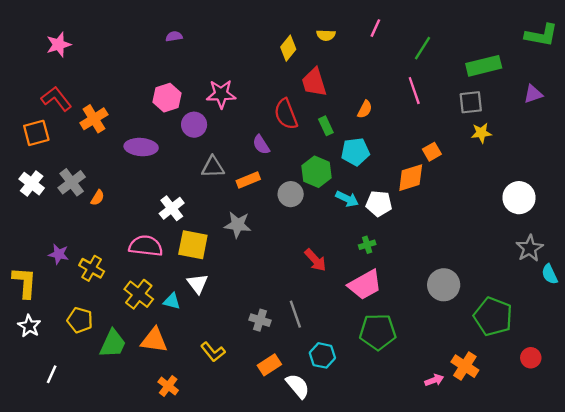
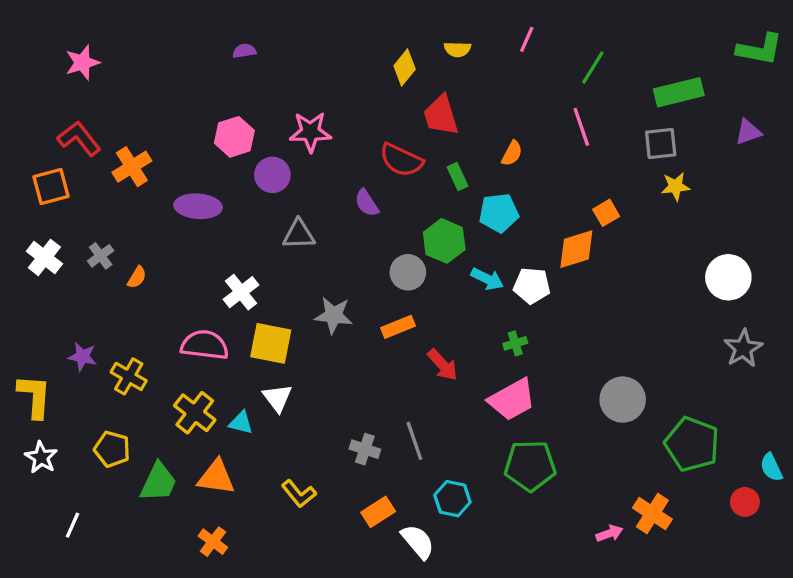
red semicircle: (286, 114) -> (401, 160), turned -44
orange rectangle: (248, 180) -> (398, 327), moved
gray cross: (72, 182) -> (101, 256), size x0.7
cyan semicircle: (550, 274) -> (771, 467), moved
orange cross: (168, 386) -> (213, 542), moved

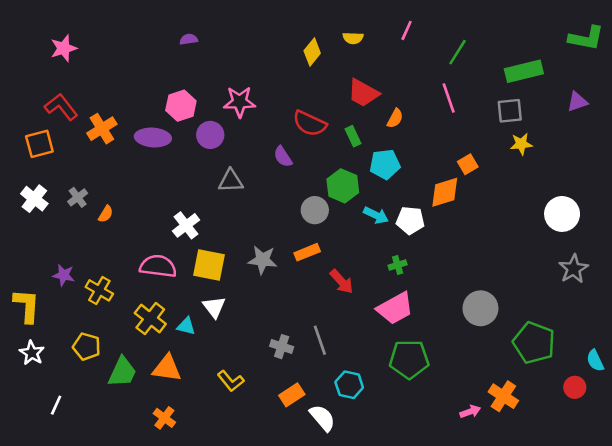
red trapezoid: (441, 115) -> (363, 93), moved, turned -44
purple ellipse: (198, 206) -> (153, 137), moved
gray star: (334, 315) -> (263, 260), moved

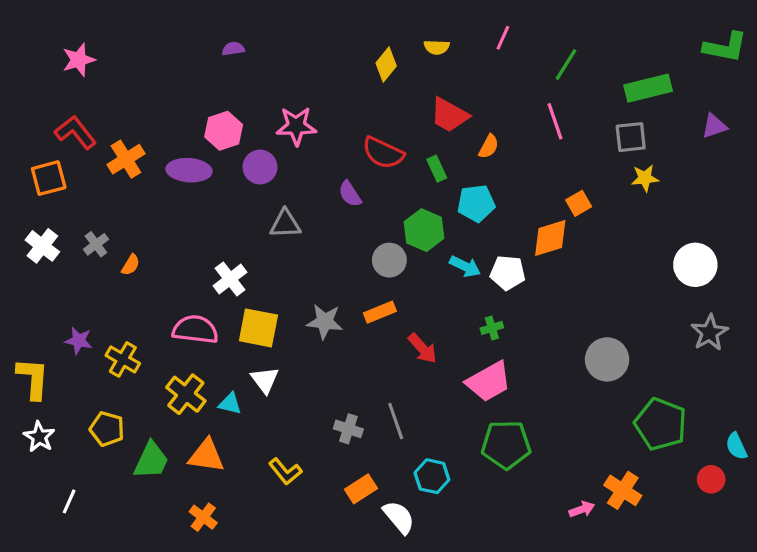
gray circle: (480, 308) -> (607, 359), moved

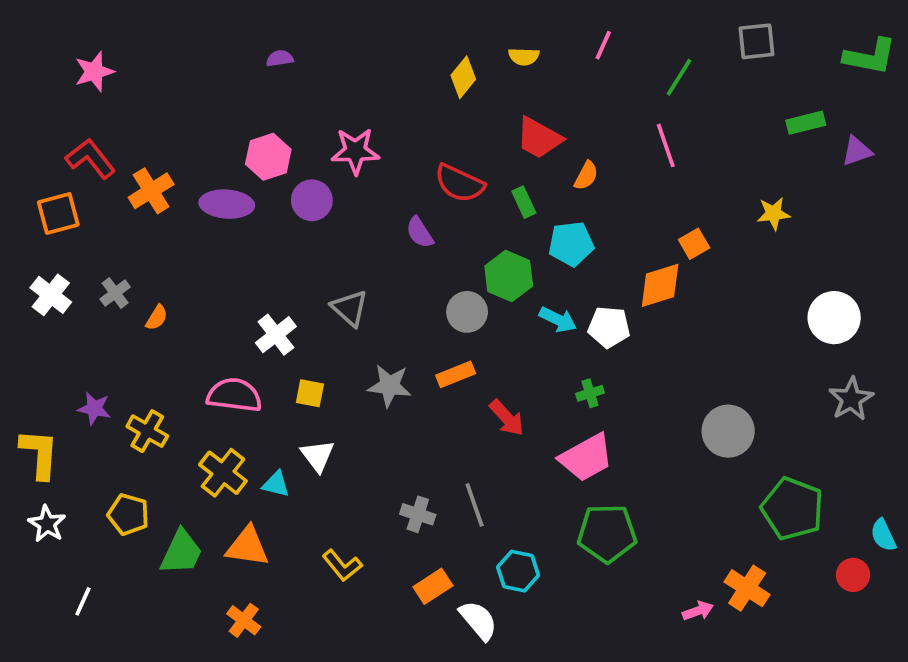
green rectangle: (648, 88) -> (806, 123), moved, size x0.7
gray square: (631, 137) -> (757, 41), moved
gray triangle: (285, 224) -> (350, 308), moved, turned 44
yellow square: (258, 328) -> (310, 393), size x0.6

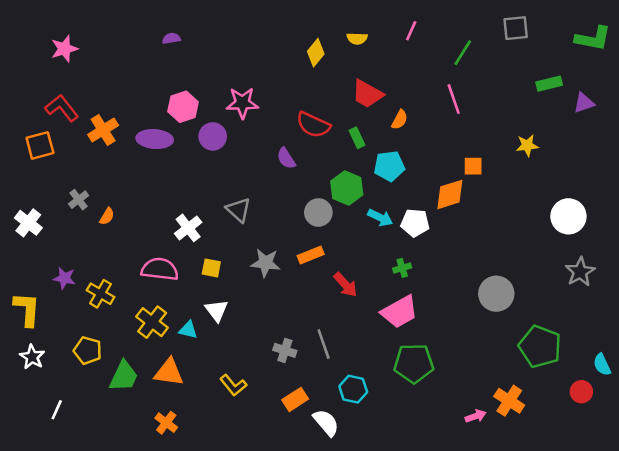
purple semicircle: (280, 58) -> (171, 38), moved
orange square: (694, 244) -> (473, 166), turned 30
white cross: (51, 295) -> (28, 223), moved

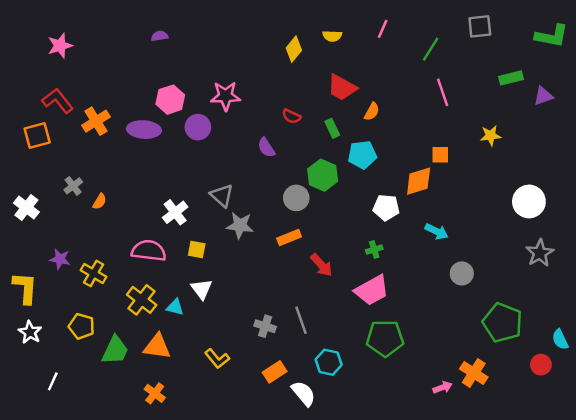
pink line: (454, 99) -> (443, 92), moved
red semicircle: (313, 125) -> (291, 116), size x0.6
cyan arrow: (380, 218) -> (437, 231), moved
gray star: (266, 263) -> (240, 225), moved
gray circle: (496, 294) -> (462, 273), size x0.7

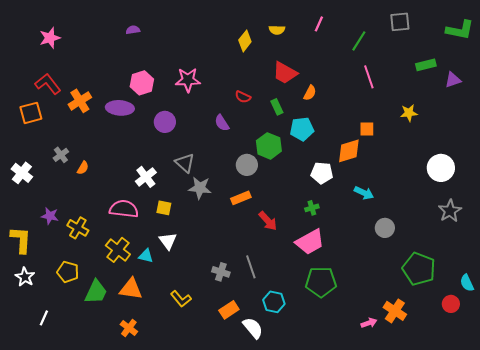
purple circle: (198, 127) -> (165, 122), moved

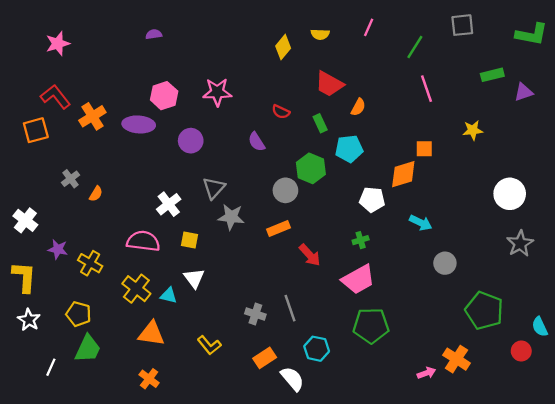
gray triangle: (185, 163) -> (214, 188), turned 30
white cross: (22, 173) -> (25, 220), moved
green trapezoid: (96, 292) -> (88, 349), moved

